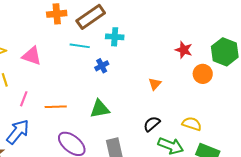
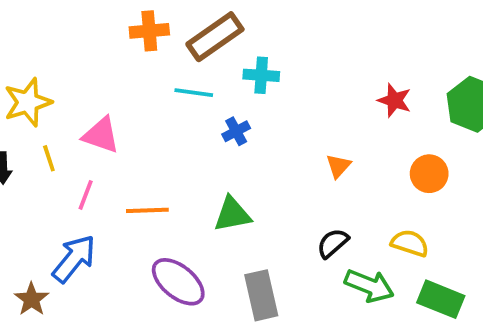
pink triangle: (32, 56) -> (101, 135), moved
orange circle: (203, 74) -> (429, 174), moved

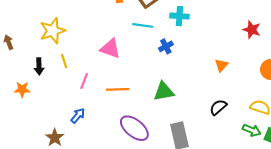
pink triangle: (101, 135) -> (110, 49), moved
blue arrow: (74, 259) -> (78, 116), size x0.6
green arrow: (369, 286) -> (252, 130), moved, size x0.7

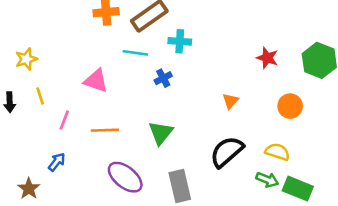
yellow star: (53, 31) -> (26, 59), size x0.7
green triangle: (164, 91) -> (161, 133), turned -40
black semicircle: (218, 107) -> (227, 152), size x1.6

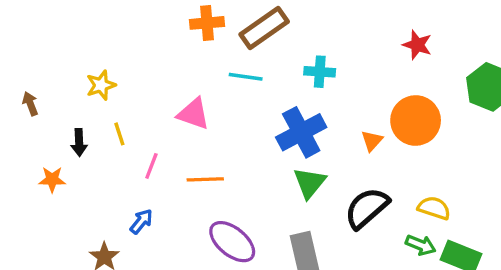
cyan cross: (180, 41) -> (320, 72), moved
red star: (267, 58) -> (417, 45), moved
blue cross: (163, 78) -> (301, 132), moved, size x2.0
orange circle: (290, 106) -> (416, 120), moved, size x1.5
green triangle: (161, 133) -> (310, 183), moved

